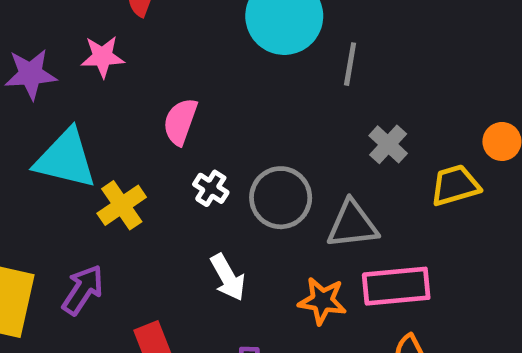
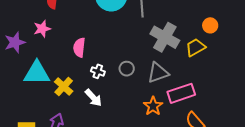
gray cross: (388, 144) -> (165, 37), size x1.8
gray circle: (281, 198) -> (127, 69), size x0.6
white arrow: (228, 277) -> (93, 98), moved
orange star: (322, 301) -> (153, 106), turned -30

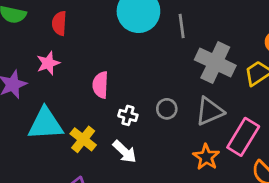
pink rectangle: (181, 93) -> (243, 137), turned -36

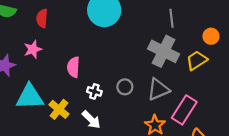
gray line: (182, 26) -> (171, 18), moved

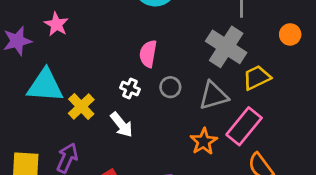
pink star: (33, 49) -> (56, 24), turned -30
yellow trapezoid: (197, 60) -> (257, 78), moved
pink semicircle: (73, 67) -> (148, 54), moved

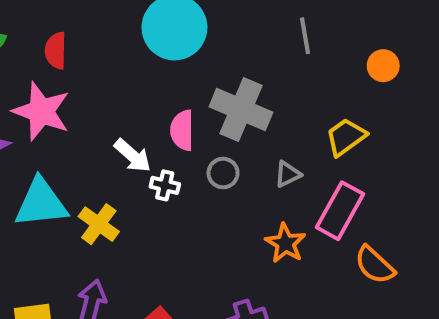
pink star: (56, 24) -> (41, 111), size x1.6
gray cross: (226, 47) -> (241, 109), moved
gray triangle: (213, 96) -> (288, 174), size x0.6
white arrow: (122, 125) -> (133, 156), moved

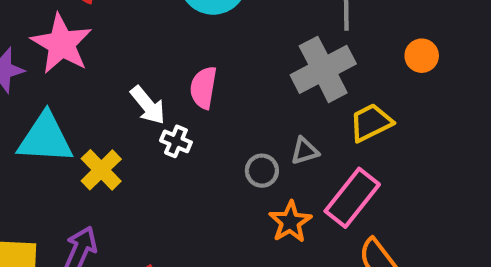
gray cross: (241, 109) -> (323, 69), moved, turned 30
gray circle: (223, 173) -> (262, 171), moved

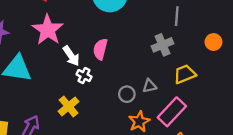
pink star: (62, 44) -> (48, 30), moved
gray cross: (323, 69) -> (162, 45), size x0.7
yellow cross: (101, 170) -> (69, 106), moved

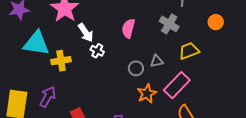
gray cross: (162, 45) -> (169, 24), turned -36
pink semicircle: (100, 49) -> (128, 28), moved
yellow cross: (69, 106) -> (61, 61), moved, turned 30

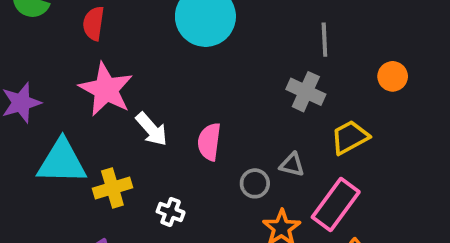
pink semicircle: (128, 28) -> (209, 142), moved
white cross: (97, 51) -> (171, 212), moved
gray triangle: (157, 61) -> (292, 165), turned 32

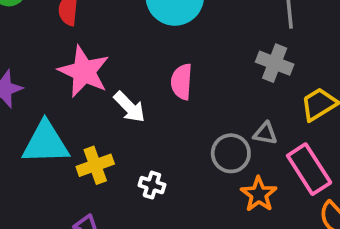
pink semicircle: (209, 142) -> (182, 82), moved
gray circle: (255, 183) -> (231, 153), size x1.4
pink rectangle: (336, 204) -> (309, 169), turned -66

